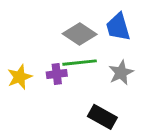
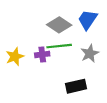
blue trapezoid: (118, 27) -> (88, 20), turned 50
black rectangle: (102, 117) -> (76, 86), turned -42

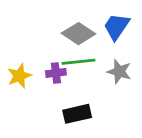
gray star: (90, 53) -> (119, 72), turned -30
black rectangle: (76, 86) -> (77, 114), moved

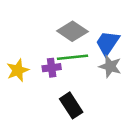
blue trapezoid: (116, 27) -> (108, 43), moved
black rectangle: (77, 114) -> (71, 105), turned 70

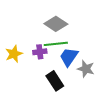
blue trapezoid: (108, 43) -> (69, 57), moved
gray star: (110, 66) -> (86, 69), moved

